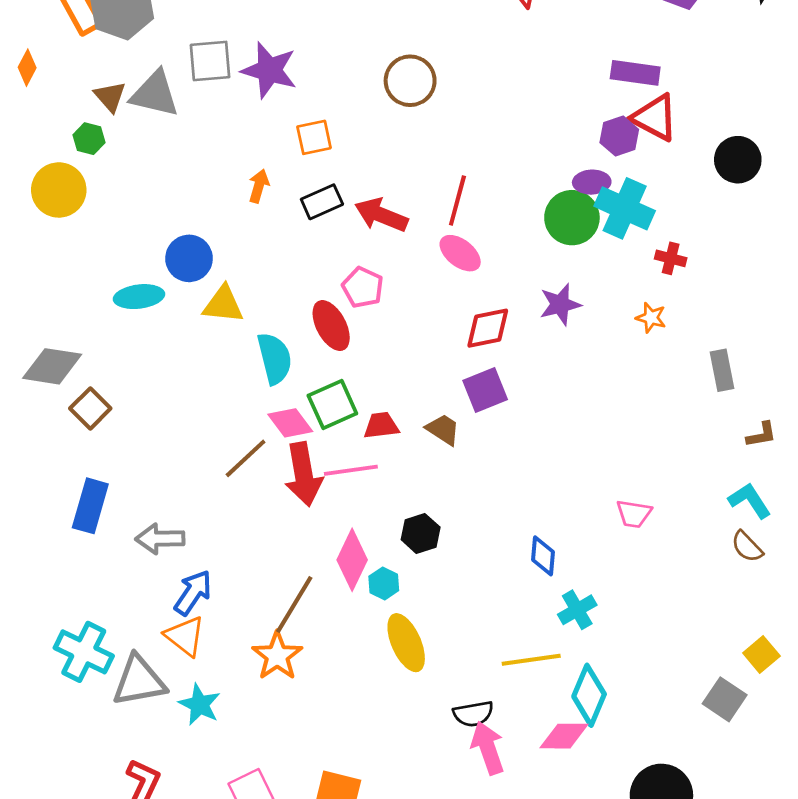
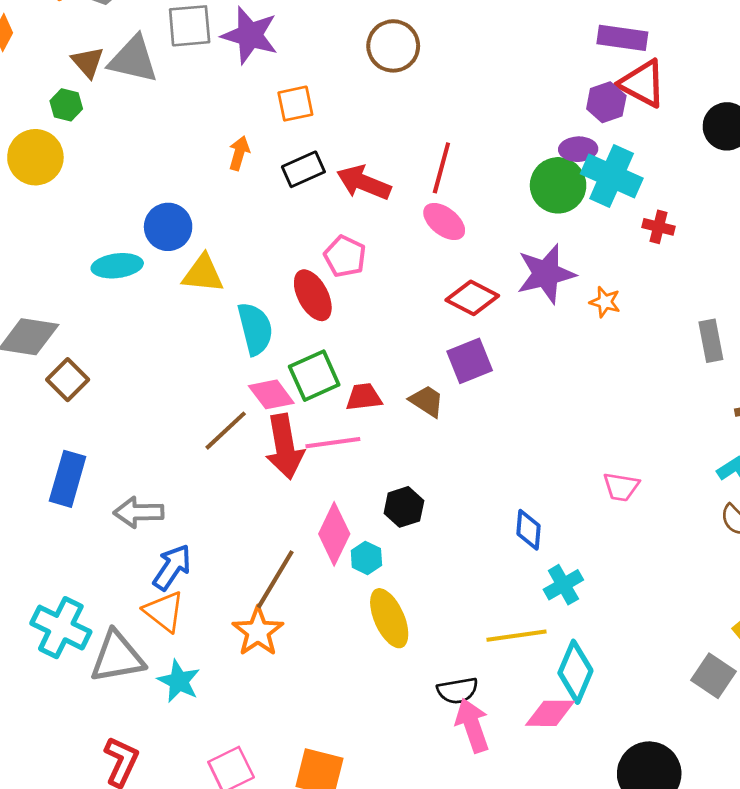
purple star: (560, 304) -> (546, 274), size x1.4
orange star: (651, 318) -> (605, 302), moved
red diamond: (488, 328) -> (472, 298), turned 39

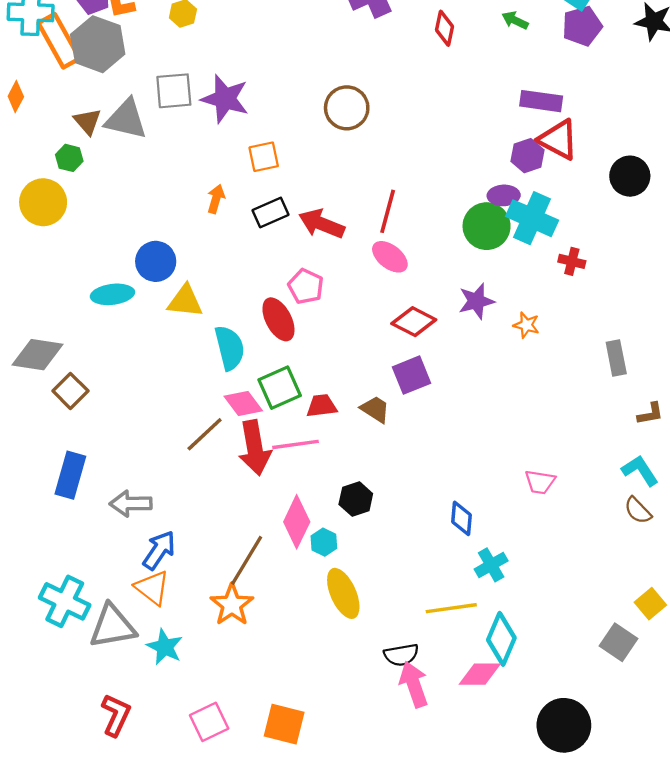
purple star: (546, 274) -> (476, 301), size x0.7

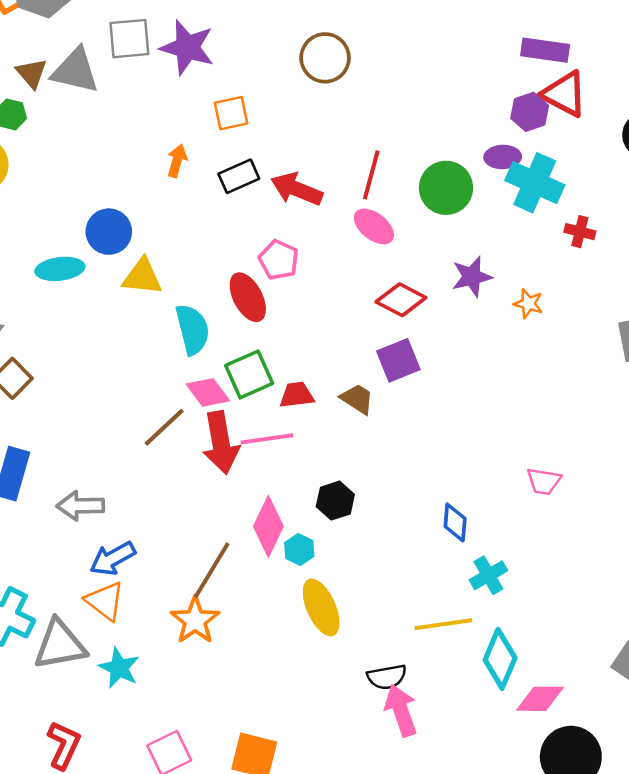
green circle: (487, 226) -> (446, 188), moved
blue arrow: (159, 550) -> (113, 559), turned -153
pink diamond: (480, 674) -> (540, 699), moved

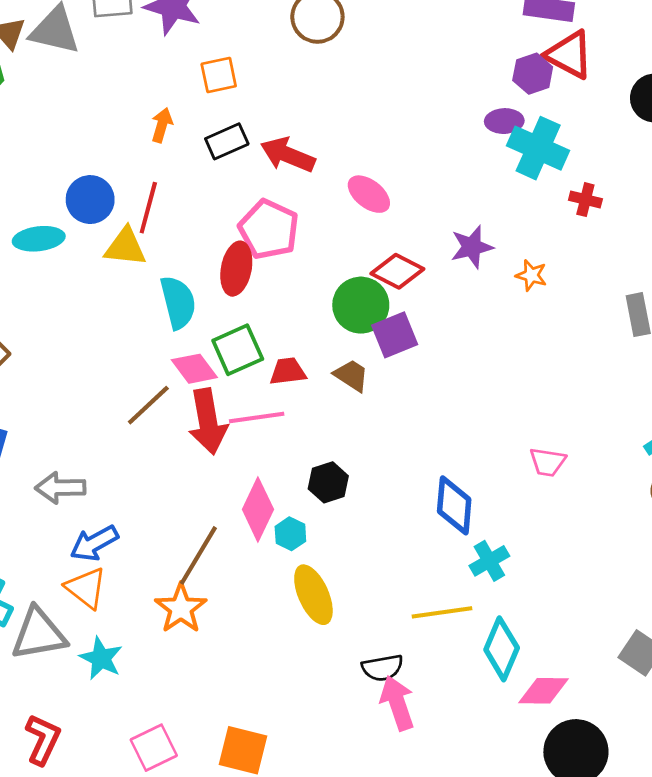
red line: (371, 175) -> (148, 208), moved
green circle: (446, 188) -> (361, 305), moved
pink pentagon: (279, 260) -> (269, 229), size x1.4
red ellipse: (248, 297) -> (236, 269), turned 39
blue diamond: (455, 522) -> (454, 505), size x1.4

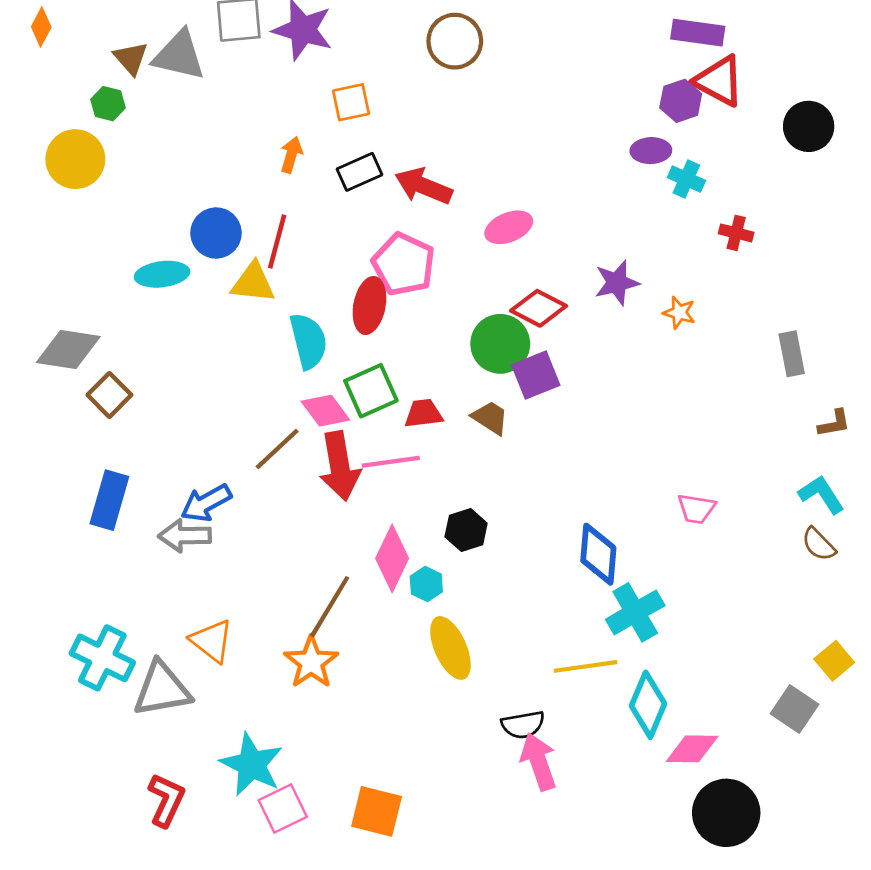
cyan cross: (538, 148) -> (686, 179), size x0.6
pink ellipse: (369, 194) -> (509, 227), turned -60
blue arrow: (94, 543) -> (206, 503), moved
cyan cross: (489, 561) -> (635, 612), size x1.4
cyan star: (101, 658) -> (252, 764), moved, size x1.4

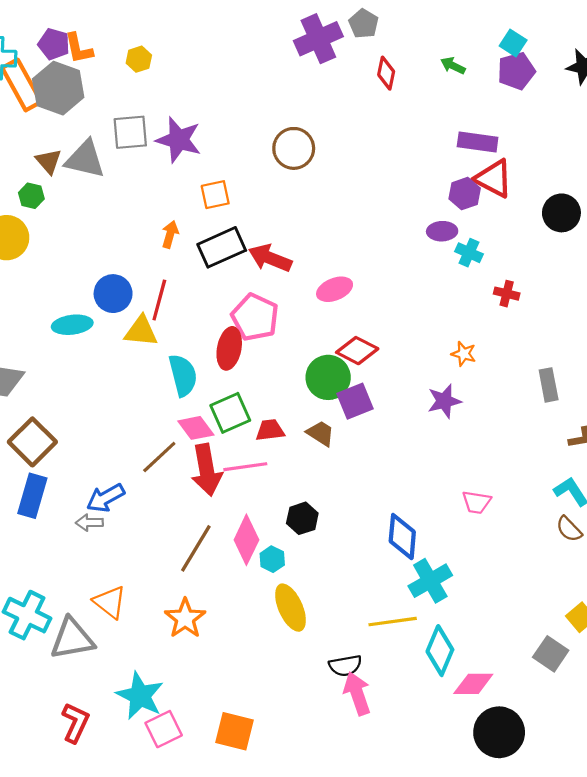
black rectangle: (360, 172) -> (222, 247), size x1.4
purple star: (617, 283) -> (444, 401), moved
brown square: (109, 395) -> (32, 442), moved, size x1.4
gray arrow: (185, 536) -> (89, 523), size x0.7
brown line: (330, 607) -> (196, 548), moved

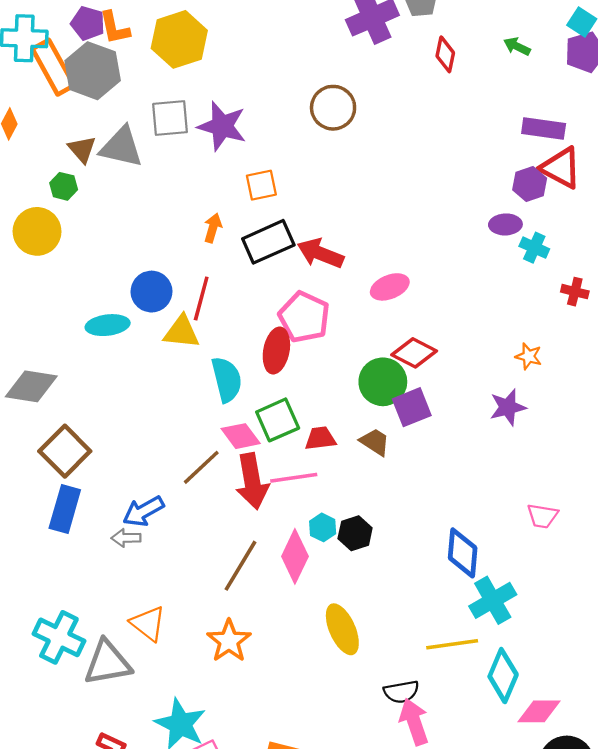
yellow hexagon: (139, 59) -> (179, 39), size x2.0
brown circle: (294, 148) -> (333, 108), moved
cyan hexagon: (272, 559) -> (323, 527), moved

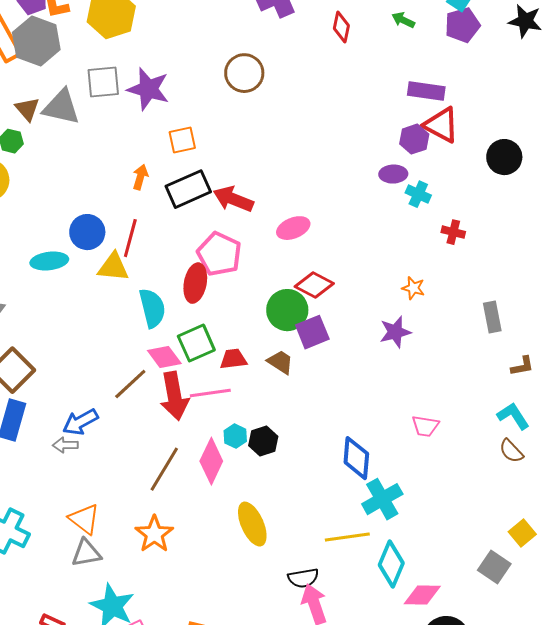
gray triangle: (108, 663) -> (86, 553), moved, size x0.7

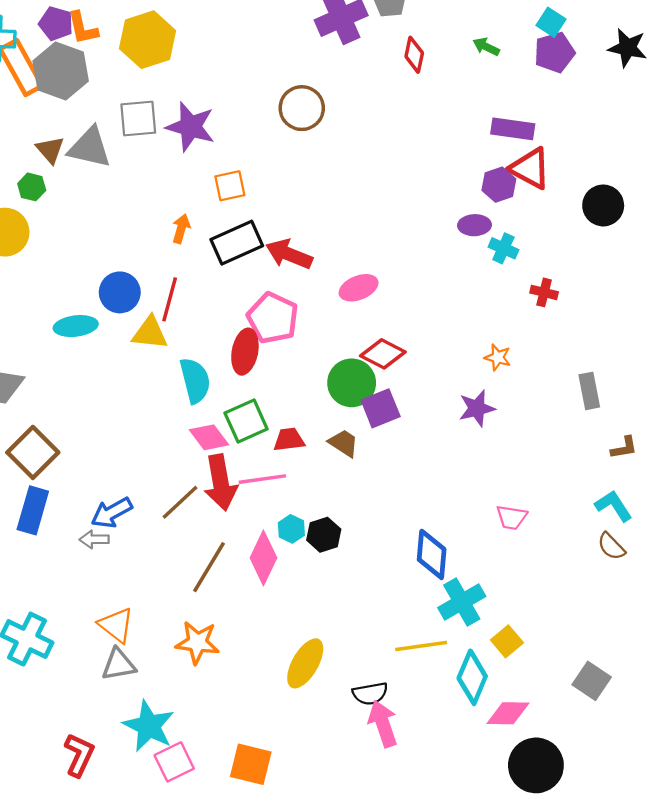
brown line: (130, 384) -> (180, 502), moved
yellow ellipse: (252, 524) -> (305, 663), moved, turned 54
yellow square: (522, 533) -> (507, 641), moved
orange star: (154, 534) -> (197, 643), turned -30

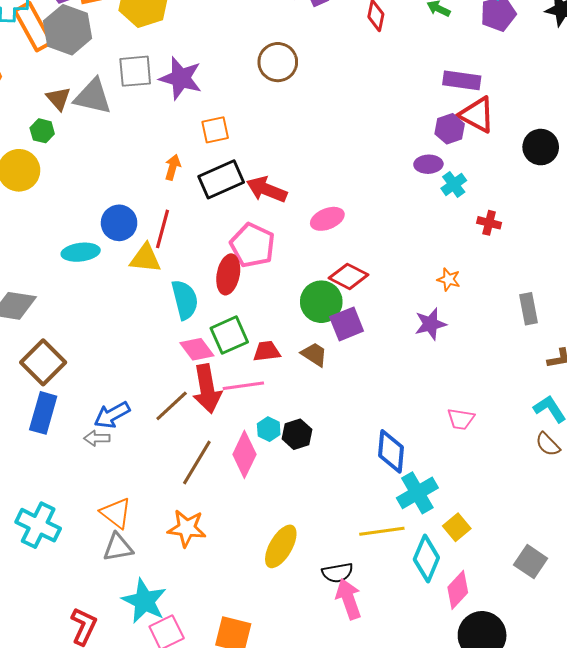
cyan cross: (503, 248) -> (454, 184), turned 30
pink diamond: (508, 713) -> (458, 590), turned -48

